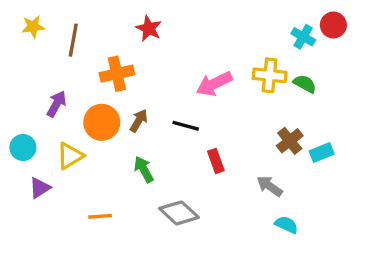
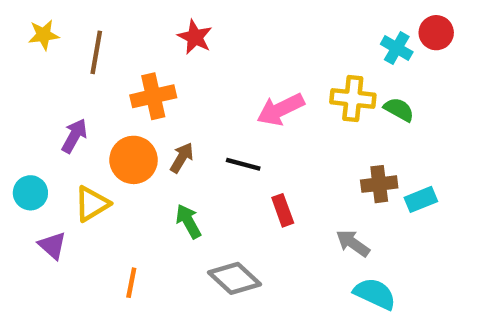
brown cross: (290, 141) -> (379, 184), turned 32
purple triangle: (40, 188) -> (52, 245), turned -45
orange line: (100, 216) -> (131, 283), turned -75
cyan semicircle: (286, 225) -> (375, 294), size x1.4

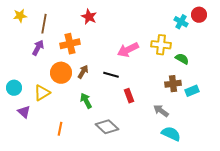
green semicircle: (399, 109) -> (182, 59), moved
purple arrow: (74, 136) -> (38, 48), moved

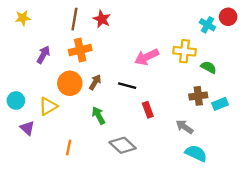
brown line: (44, 24) -> (74, 19), moved

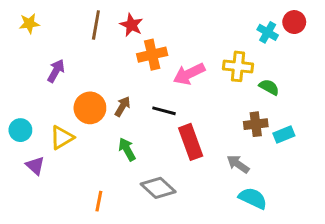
orange cross: (80, 50) -> (152, 55), moved
red rectangle: (148, 110) -> (191, 142), size x1.6
orange line: (69, 148) -> (99, 201), moved

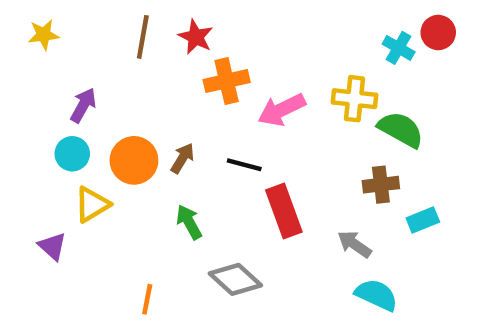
green semicircle: (269, 87) -> (401, 130), size x1.5
cyan circle: (20, 130) -> (72, 154), moved
cyan rectangle: (284, 135) -> (423, 220), moved

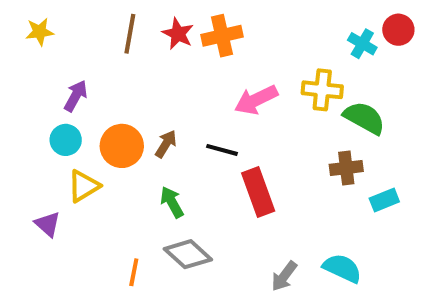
orange cross: (227, 81) -> (222, 36), moved
gray arrow: (354, 244) -> (284, 276), moved, turned -88
gray diamond: (235, 279) -> (188, 254), moved

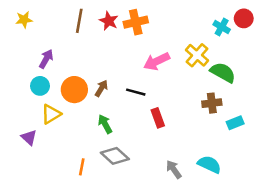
yellow cross: (322, 90) -> (197, 55), turned 35
red rectangle: (258, 192) -> (158, 118), size x0.7
gray arrow: (284, 276) -> (174, 169), turned 108

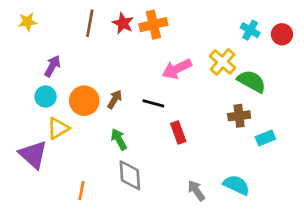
red circle: (244, 18) -> (282, 34), moved
purple triangle: (29, 137) -> (33, 155), size x1.6
gray diamond: (115, 156) -> (130, 175), turned 44
orange line: (82, 167) -> (81, 191), moved

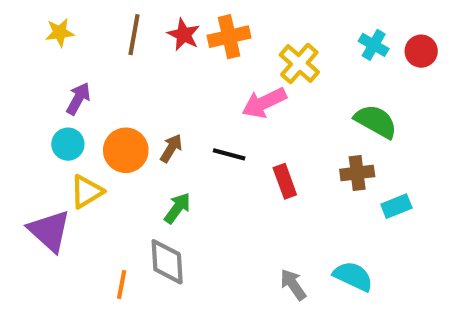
yellow star: (28, 22) -> (60, 33), moved
yellow cross: (223, 62) -> (299, 63), moved
red rectangle: (178, 132) -> (285, 181), moved
green arrow: (119, 139) -> (177, 208), turned 65
gray diamond: (130, 175) -> (167, 262), moved

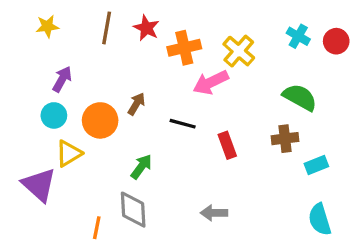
orange cross: (229, 37) -> (184, 48), moved
brown arrow: (171, 148) -> (136, 104), moved
cyan semicircle: (353, 276) -> (320, 219), moved, turned -132
gray arrow: (293, 285) -> (214, 213), moved, turned -55

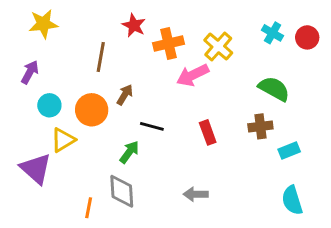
yellow star: (47, 26) -> (43, 24), size x1.4
brown line: (107, 28) -> (101, 57), moved
purple arrow: (62, 79) -> (30, 72), moved
black line: (183, 124) -> (152, 126), moved

